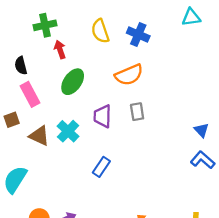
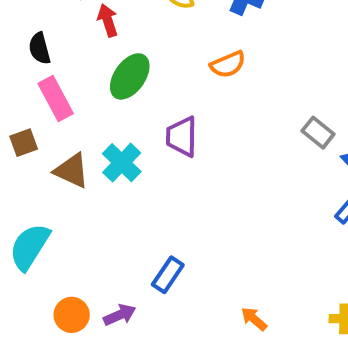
orange semicircle: (129, 75) -> (228, 64), size x0.7
gray rectangle: (137, 112) -> (318, 133), moved, turned -42
blue rectangle: (101, 167) -> (168, 275), moved

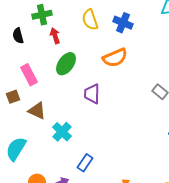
black semicircle: (40, 48) -> (18, 36), moved
orange semicircle: (228, 64) -> (115, 58), size x1.4
cyan cross: (122, 163) -> (62, 132), moved

